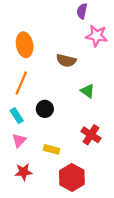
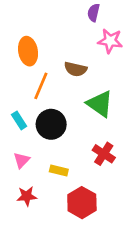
orange line: (21, 83) -> (41, 86), moved
green triangle: (88, 91) -> (100, 104), size x1.6
black circle: (45, 109) -> (51, 124), size x1.5
cyan rectangle: (17, 116) -> (19, 120), moved

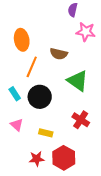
pink triangle: (22, 160) -> (17, 125), turned -32
red star: (27, 196) -> (37, 159), moved

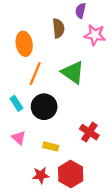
brown semicircle: (59, 54) -> (58, 28), moved, turned -108
green triangle: (78, 81) -> (73, 72), moved

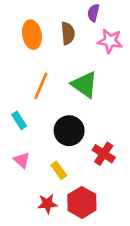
orange ellipse: (24, 44) -> (32, 35), moved
black circle: (44, 107) -> (69, 131), moved
yellow rectangle: (51, 146) -> (59, 170), turned 40

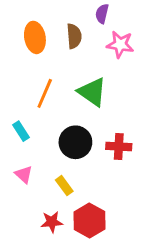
red cross: (104, 154) -> (119, 146), moved, turned -30

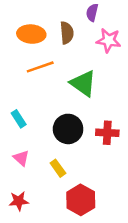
orange ellipse: (35, 37) -> (31, 34), turned -76
orange line: (45, 93) -> (40, 67), moved, turned 48
red star: (52, 222) -> (19, 201), moved

